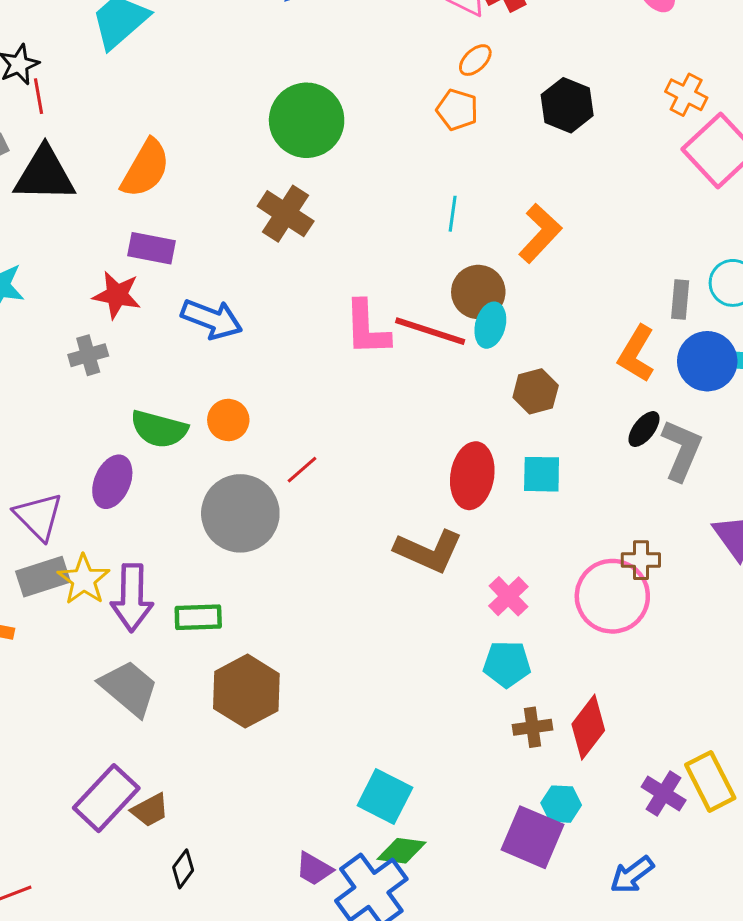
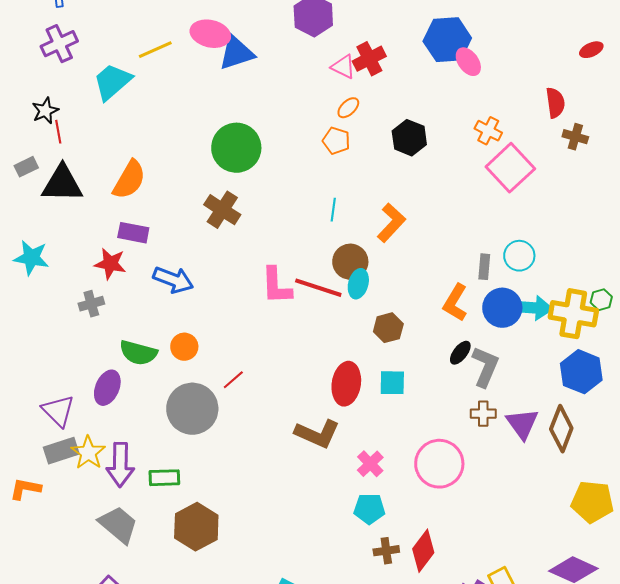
brown cross: (641, 560) -> (483, 414), moved

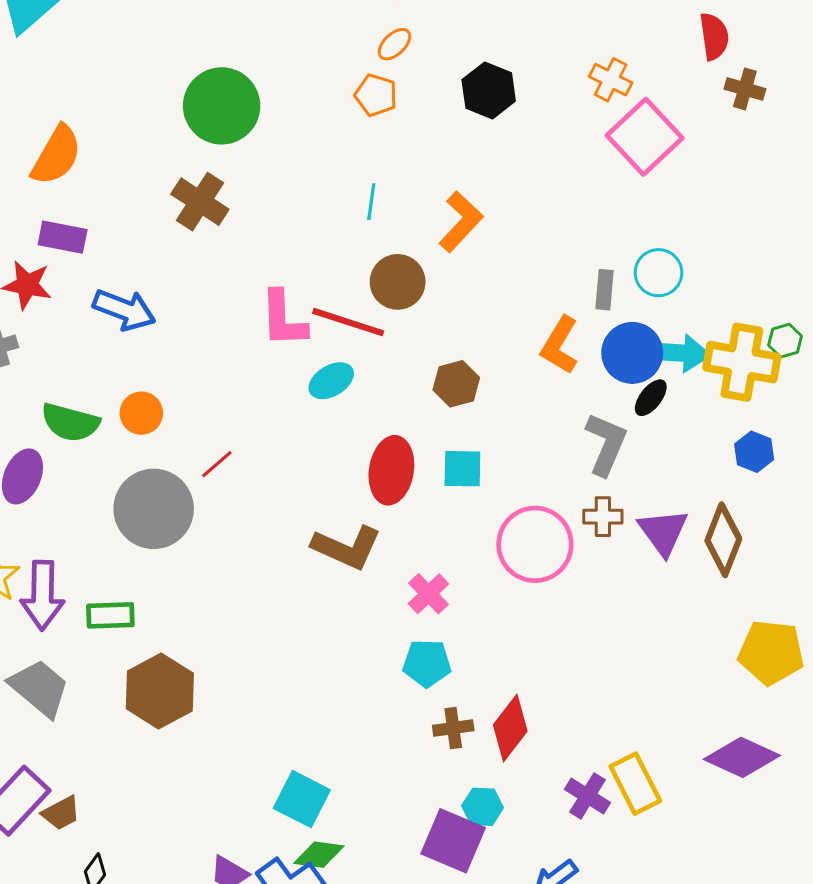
cyan ellipse: (358, 284) -> (331, 381), moved, turned 44
black ellipse: (460, 353) -> (651, 398), moved
blue hexagon: (581, 372) -> (754, 452), size x0.6
pink circle: (439, 464) -> (535, 544), moved

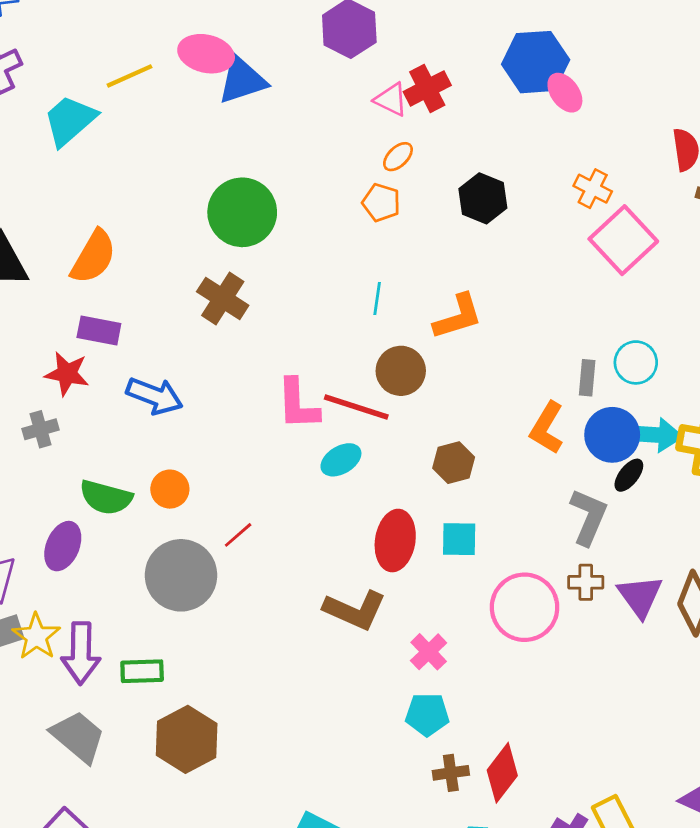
orange L-shape: (461, 222) -> (458, 317), turned 30

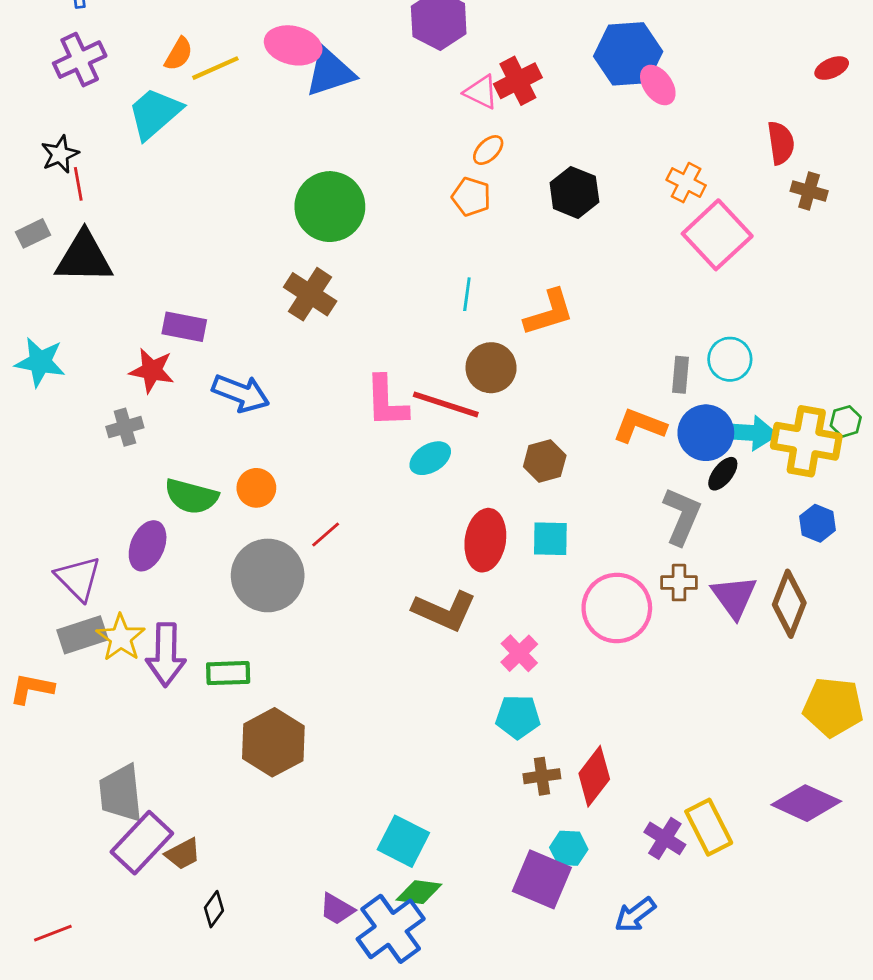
orange semicircle: (93, 257) -> (179, 54), moved, size x0.6
orange L-shape: (547, 428) -> (639, 426), turned 80
gray trapezoid: (78, 737) -> (121, 793), moved, turned -136

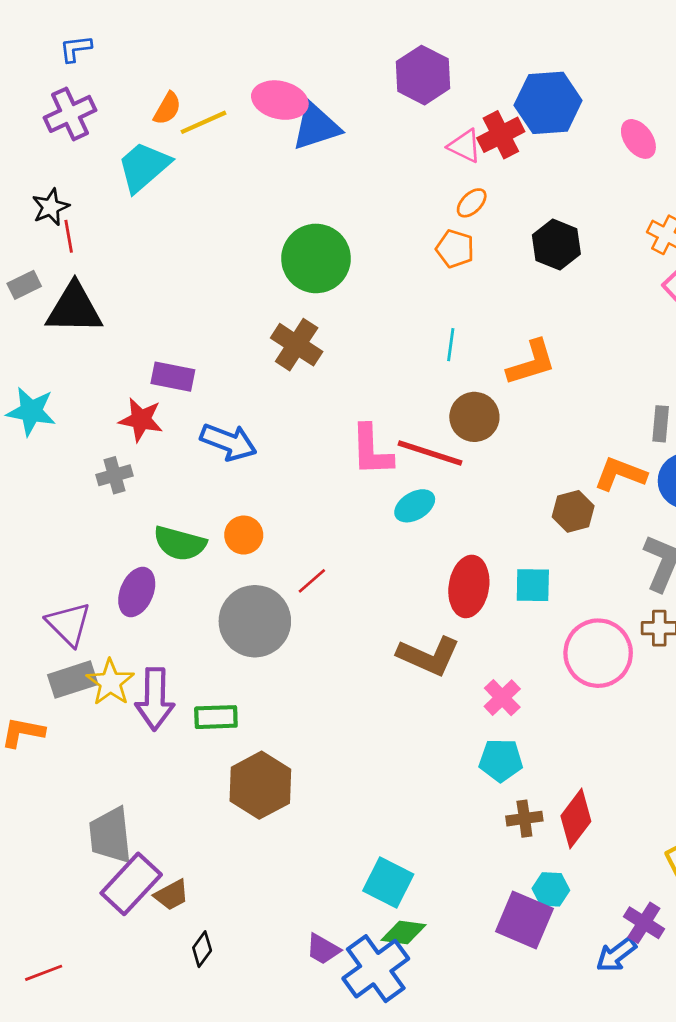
blue hexagon: (628, 54) -> (548, 103), moved
brown hexagon: (545, 461) -> (573, 511), moved
purple cross: (665, 838) -> (644, 923), moved

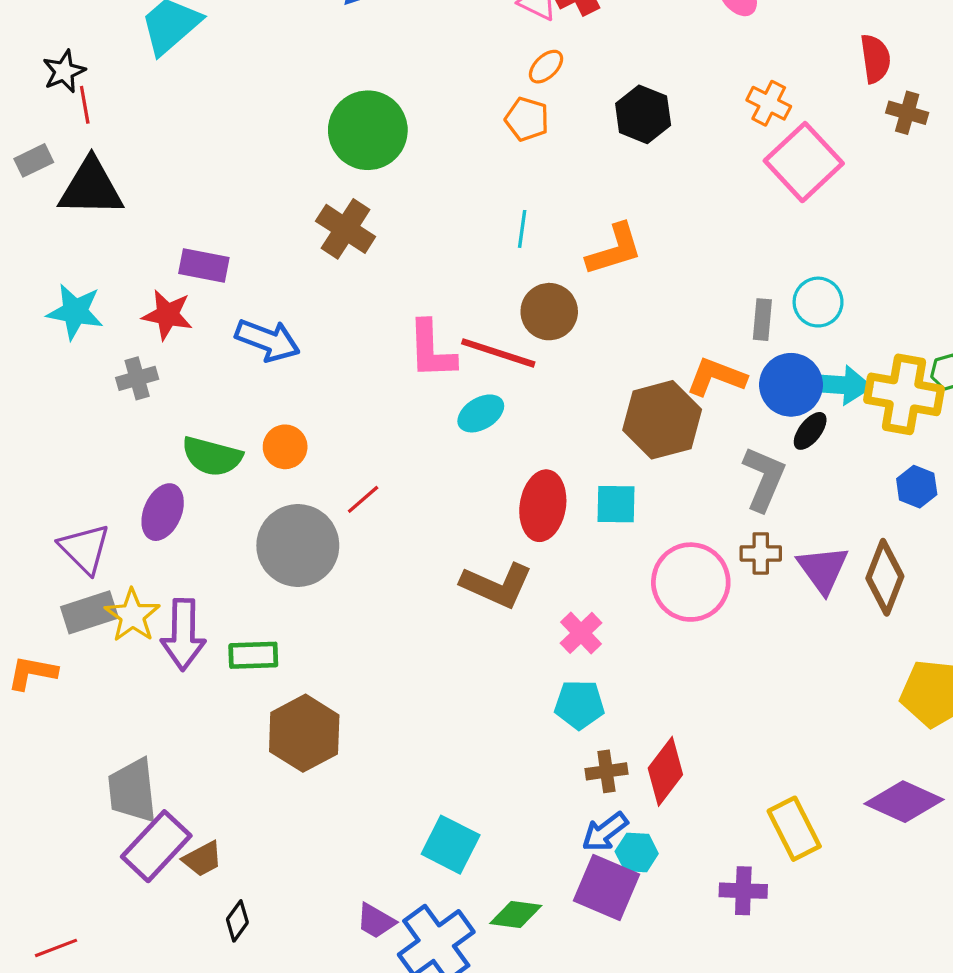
cyan star: (31, 411) -> (75, 312), moved
brown hexagon: (573, 511) -> (662, 420), size x1.6
purple cross: (644, 923) -> (743, 891), turned -30
green diamond: (404, 932) -> (516, 915), moved
blue arrow: (616, 955) -> (605, 832), moved

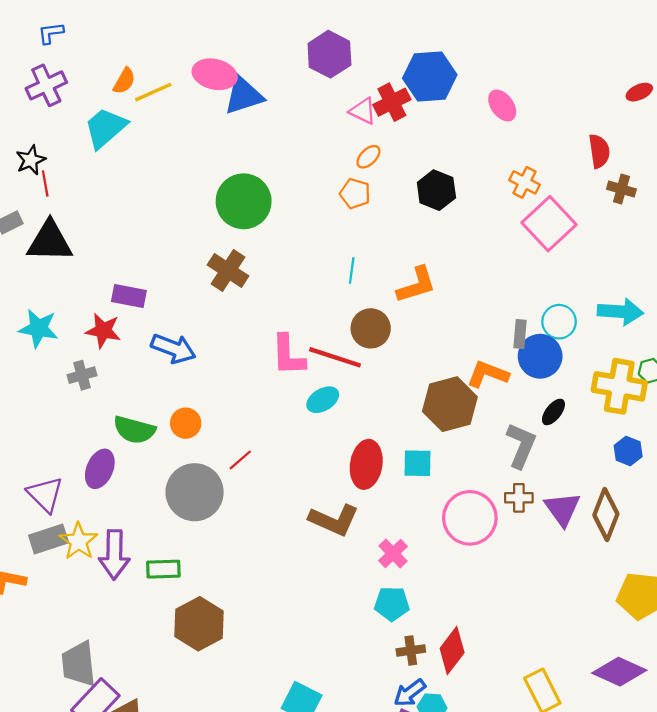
blue circle: (791, 385) -> (540, 356), moved
cyan arrow: (839, 385) -> (620, 312), moved

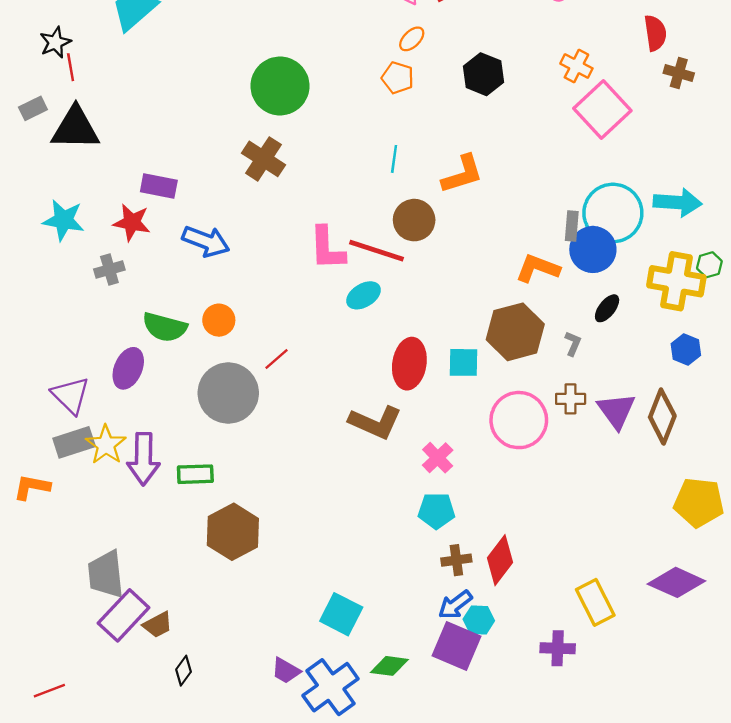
cyan circle: (559, 322) -> (613, 213), size x1.6
brown hexagon: (450, 404) -> (515, 332), moved
gray L-shape: (521, 445) -> (573, 344), size x0.5

